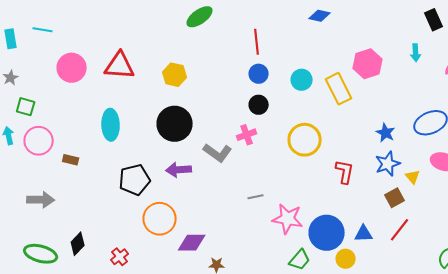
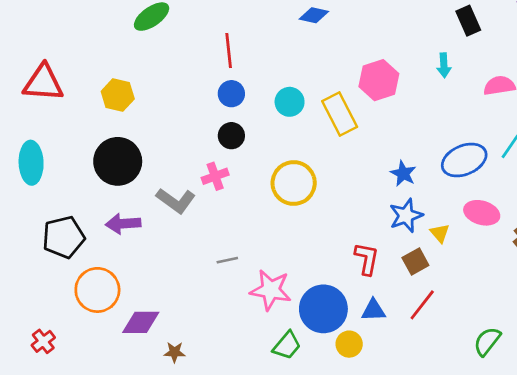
red L-shape: (345, 172) -> (367, 259), moved

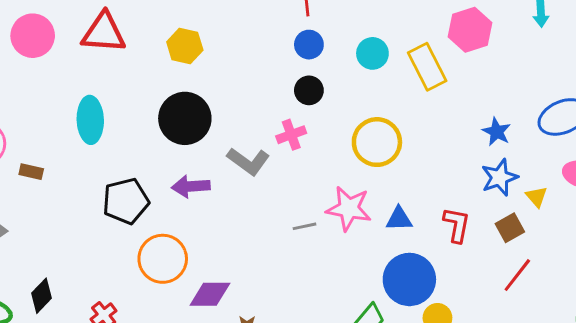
pink star: (271, 290) -> (349, 209), moved
blue triangle: (373, 310) -> (399, 219), moved

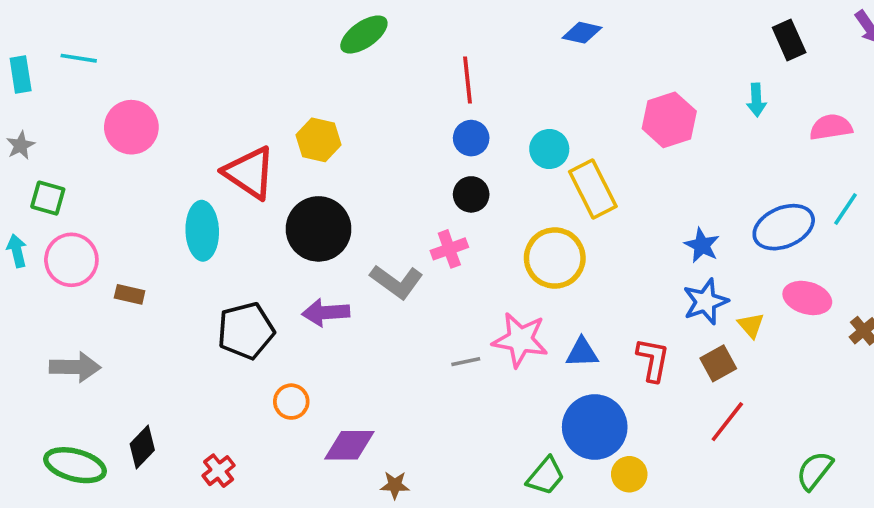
red triangle: (104, 33) -> (249, 173), moved, turned 30
yellow rectangle: (427, 67) -> (593, 189), moved
orange circle: (163, 259) -> (291, 402), size x0.6

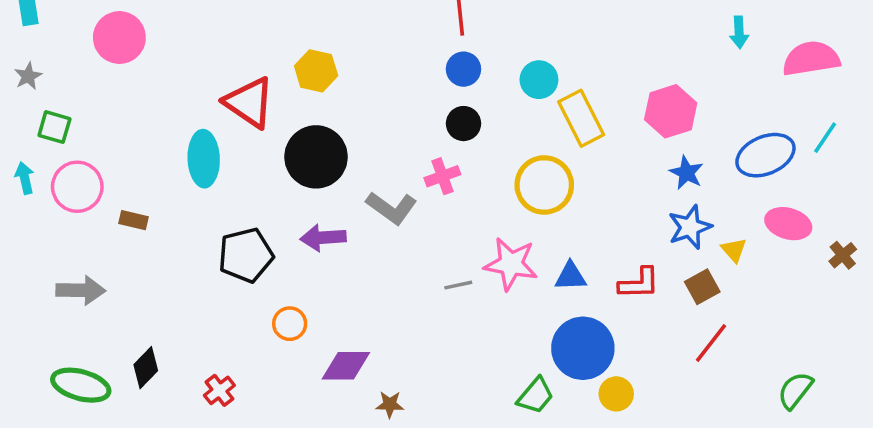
pink hexagon: (669, 120) -> (671, 111), moved
pink circle: (131, 127) -> (119, 38), moved
pink semicircle: (831, 127) -> (811, 59), size x1.4
red L-shape: (653, 360) -> (639, 283), turned 78

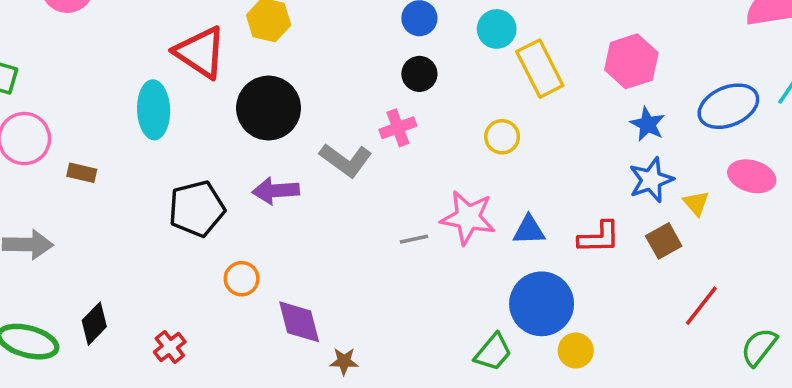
yellow circle: (544, 185) -> (502, 137), size x0.6
red line: (711, 343) -> (701, 306), moved
purple diamond: (346, 366) -> (299, 322), turned 75

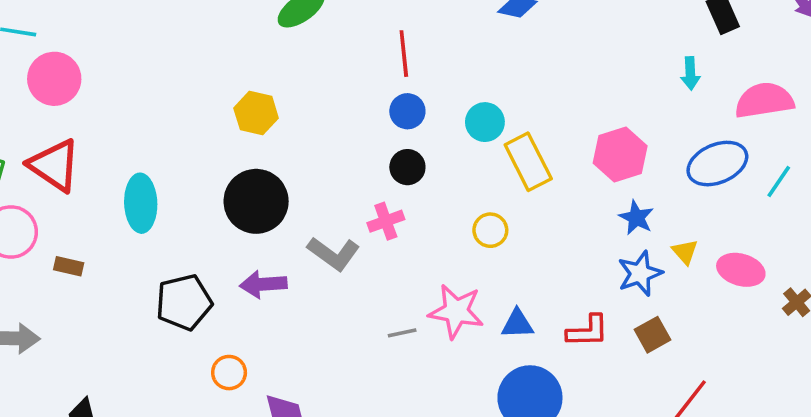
red triangle: (200, 52) -> (54, 165), moved
blue ellipse: (728, 106) -> (717, 164), moved
yellow triangle: (696, 203) -> (685, 252), moved

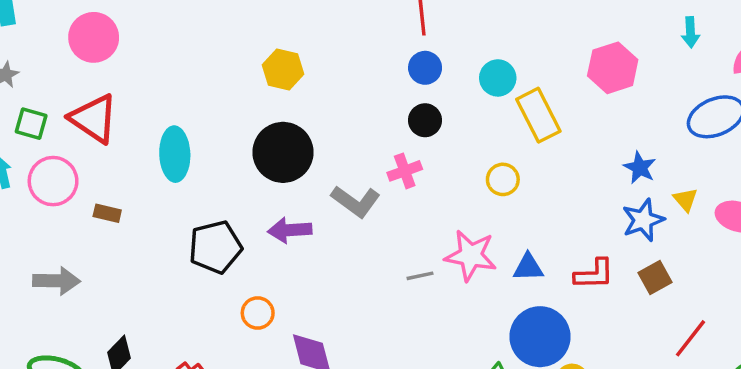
pink hexagon: (620, 154) -> (613, 68), moved

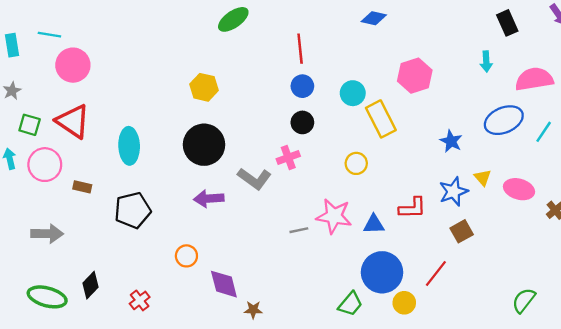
pink hexagon: (613, 68) -> (415, 76), moved
blue star: (640, 168) -> (451, 141), moved
black pentagon: (215, 247) -> (133, 210), moved
red L-shape: (594, 274) -> (412, 208), moved
red line: (690, 338) -> (436, 273), moved

